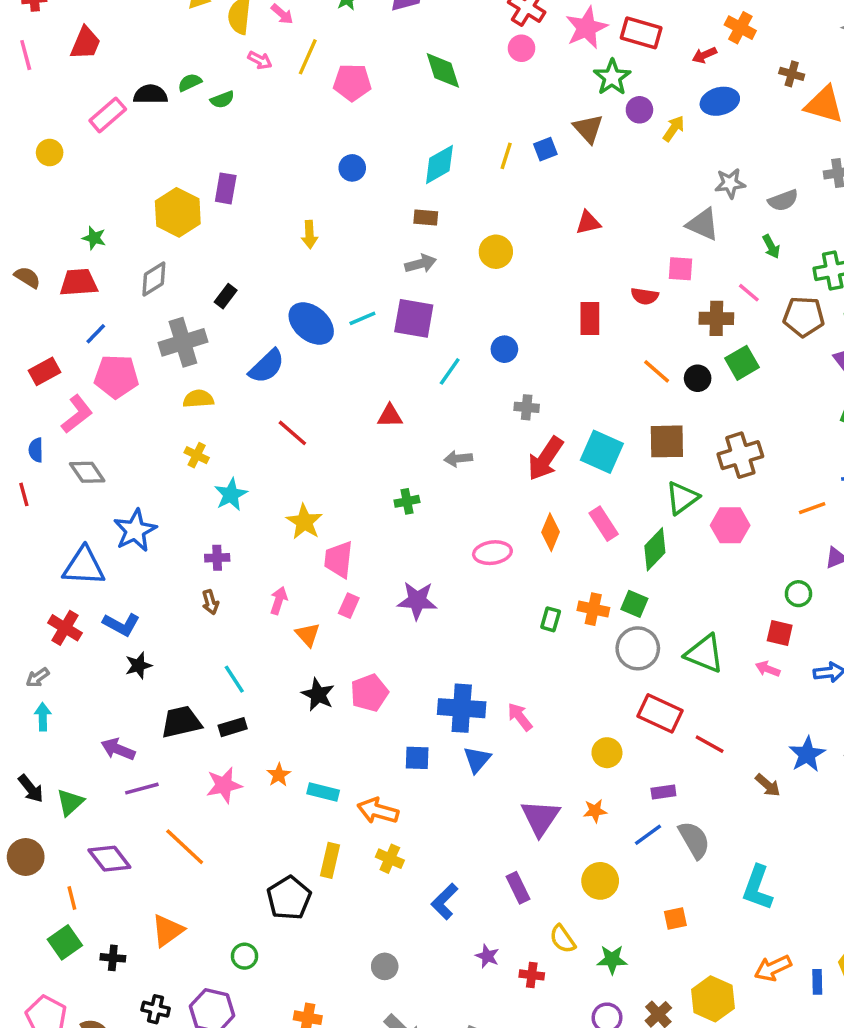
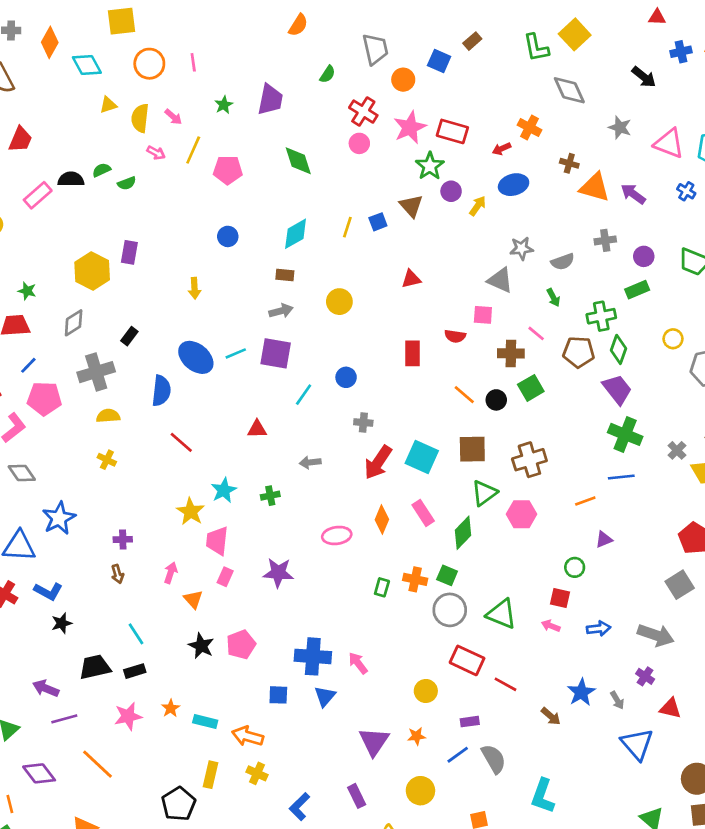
blue semicircle: (267, 366) -> (161, 391), turned -40
cyan star: (231, 494) -> (224, 490), moved

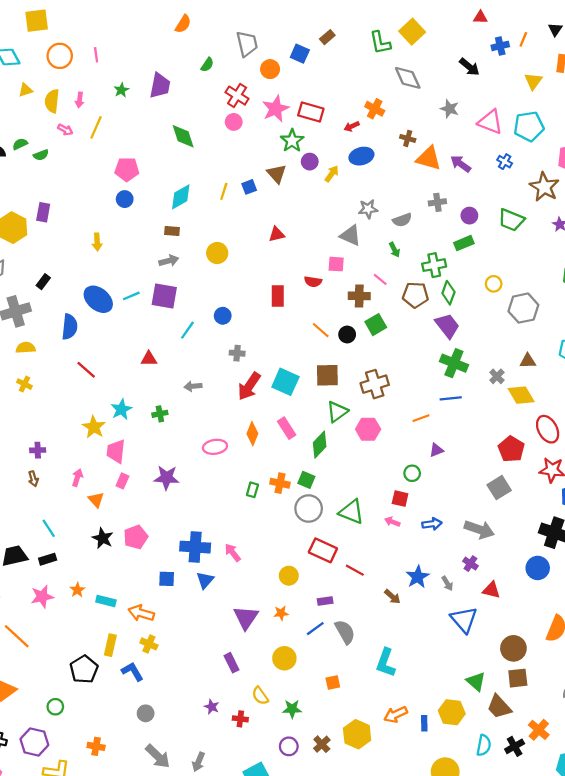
pink arrow: (173, 117) -> (80, 100), turned 56
pink pentagon: (228, 170) -> (127, 169), moved
blue L-shape: (300, 807) -> (132, 671), moved, turned 105

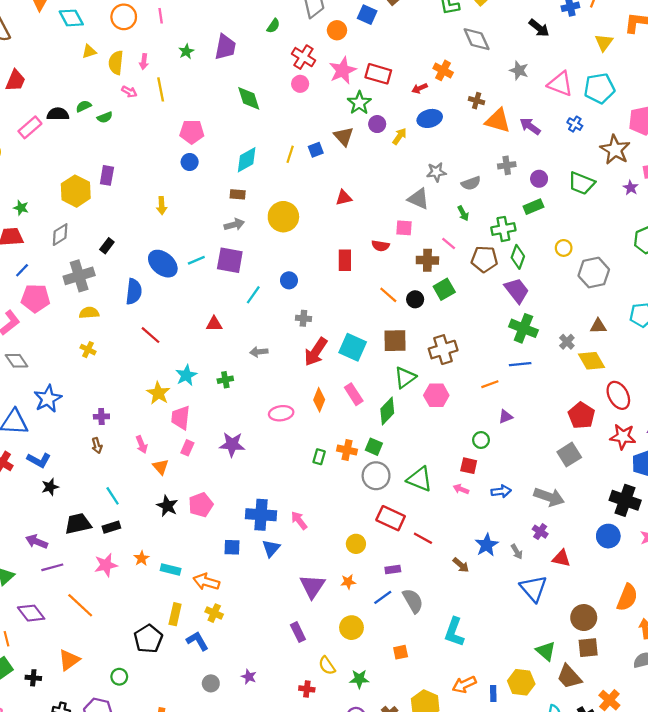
yellow line: (96, 127) -> (161, 89), turned -35
yellow circle: (217, 253) -> (283, 217), size x1.4
pink arrow: (77, 478) -> (142, 444), turned 140
purple star: (212, 707) -> (249, 677), moved

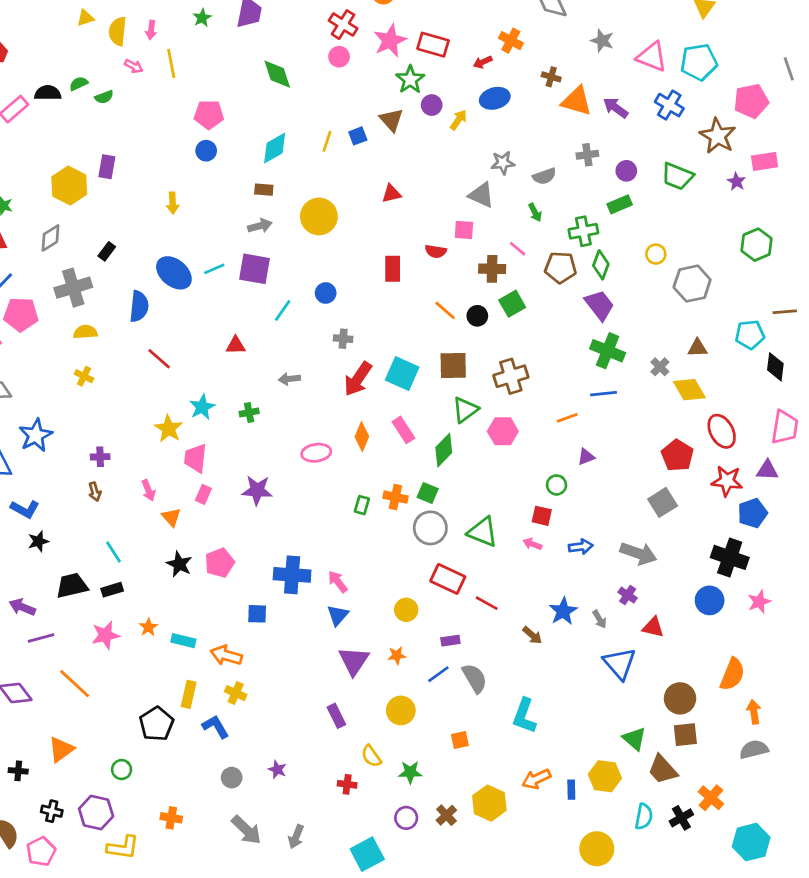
blue cross: (575, 124) -> (669, 105), size x1.5
blue triangle: (271, 548) -> (338, 615), moved

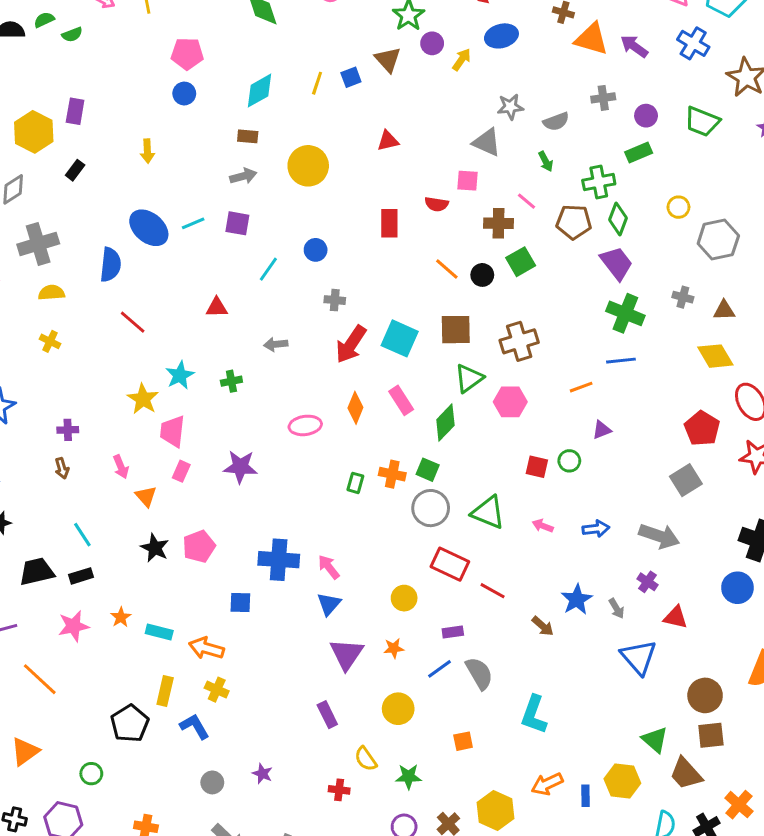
black rectangle: (107, 251) -> (75, 170), moved
purple square: (254, 269) -> (237, 223), size x0.7
gray cross: (660, 367) -> (683, 297), moved, turned -30
red square: (542, 516) -> (537, 467), moved

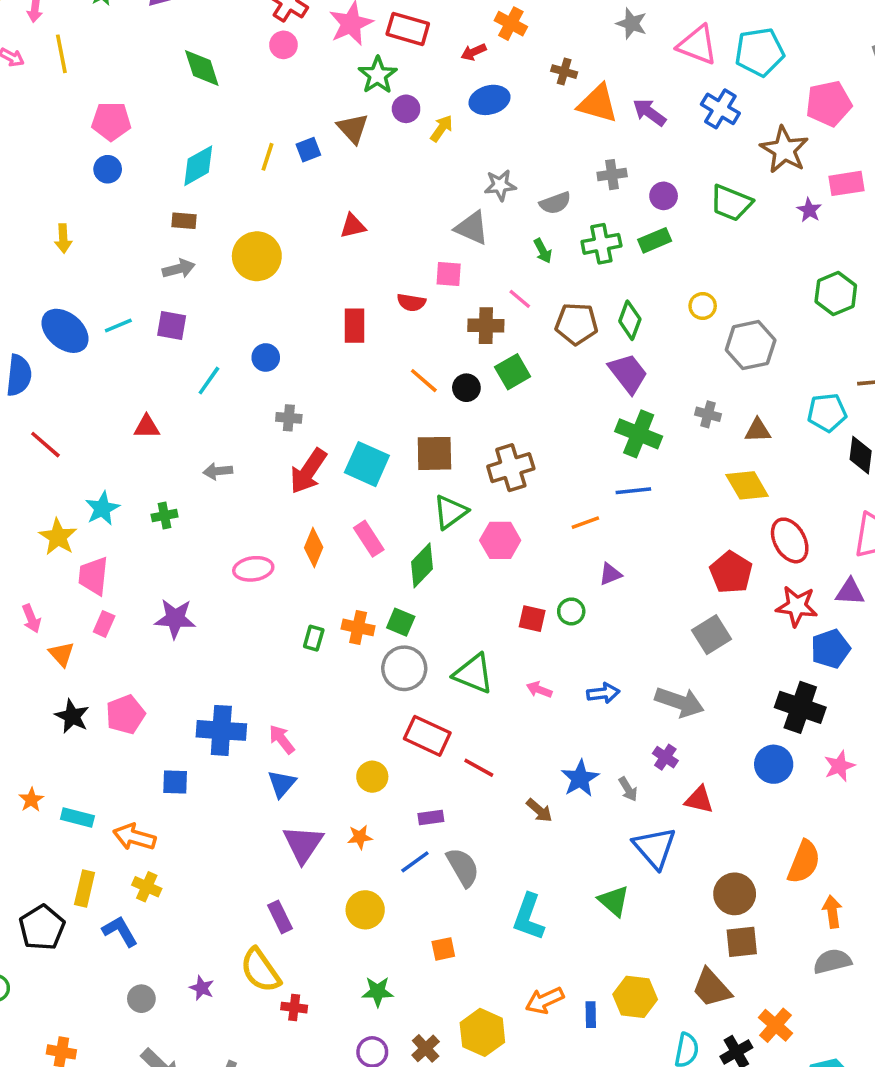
green cross: (599, 182) -> (601, 244), moved
green triangle: (655, 740) -> (614, 901), moved
yellow semicircle: (366, 759) -> (260, 970), moved, size x1.5

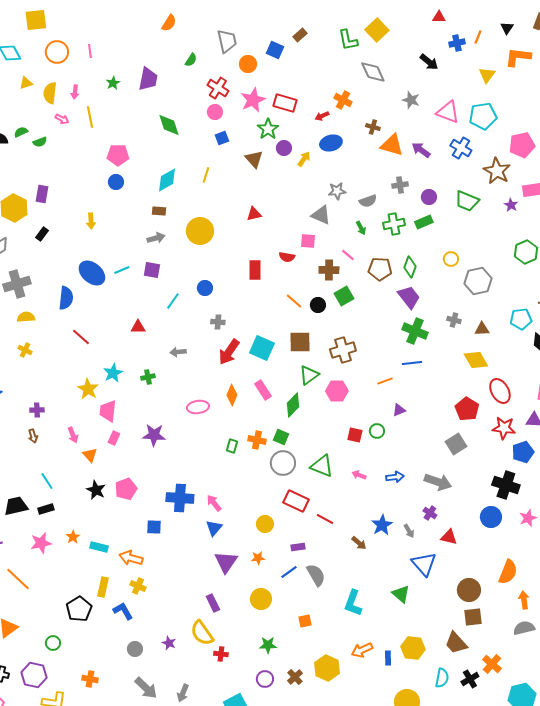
blue square: (308, 150) -> (222, 138), moved

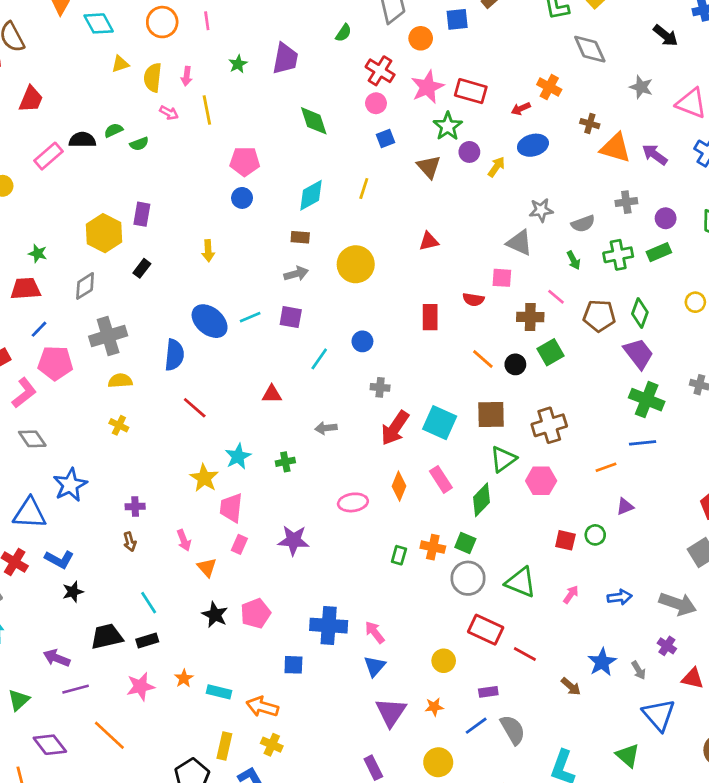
blue square: (275, 50) -> (457, 19), turned -30
pink arrow: (359, 475) -> (571, 594), turned 104

